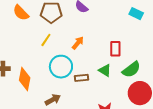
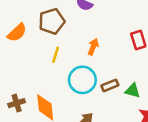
orange semicircle: (21, 13) -> (17, 33), turned -72
green triangle: (105, 70) -> (133, 91), moved

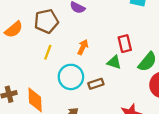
green triangle: (133, 91) -> (114, 62), moved

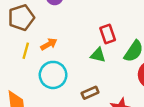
orange arrow: (83, 47) -> (49, 44), moved, turned 40
brown rectangle: (96, 84) -> (90, 93), moved

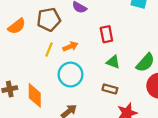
red rectangle: (108, 34) -> (106, 34), moved
brown rectangle: (90, 93) -> (110, 89), moved, turned 32

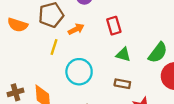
orange semicircle: (17, 26) -> (18, 25), turned 60
orange arrow: (70, 47) -> (76, 29), moved

